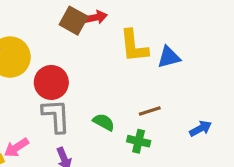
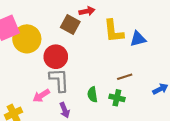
brown square: (74, 21) -> (70, 24), moved
green semicircle: (104, 122) -> (92, 95), moved, turned -128
pink arrow: (16, 148) -> (41, 96), moved

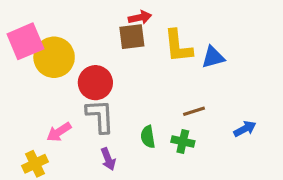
brown square: (70, 24) -> (132, 37), moved, turned -36
pink arrow: (41, 96) -> (59, 132), moved

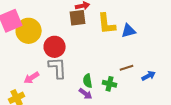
brown line: (194, 111) -> (127, 68), moved
purple arrow: (108, 159) -> (86, 94), moved, turned -32

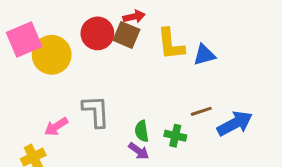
brown square: (78, 18) -> (126, 35), turned 30
red circle: (55, 47) -> (97, 33), moved
blue arrow: (149, 76) -> (235, 123), size x1.6

